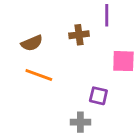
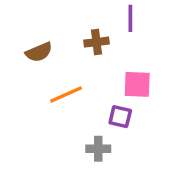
pink square: (123, 61) -> (137, 84), moved
orange line: (39, 75) -> (66, 95), moved, turned -44

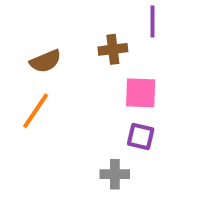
pink square: (137, 84) -> (141, 93), moved
orange line: (66, 95) -> (36, 111), moved, turned -32

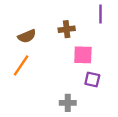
purple line: (153, 22) -> (100, 14), moved
purple square: (141, 137) -> (92, 79), moved

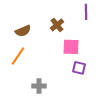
brown cross: (67, 29) -> (57, 25), turned -32
gray cross: (68, 103) -> (39, 86), moved

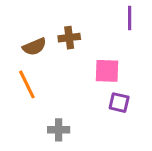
brown cross: (57, 25) -> (69, 38), moved, turned 32
orange line: (18, 56) -> (27, 84), turned -60

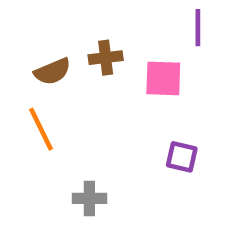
pink square: (107, 71) -> (163, 78), moved

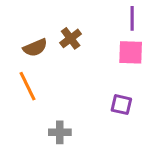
brown cross: (106, 58) -> (71, 38), turned -30
pink square: (163, 78) -> (131, 52), moved

